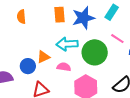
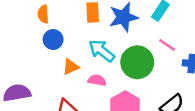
cyan arrow: (67, 44) -> (102, 51), turned 40
blue circle: (28, 66) -> (53, 40), moved

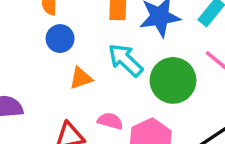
pink semicircle: (97, 80) -> (110, 121), moved

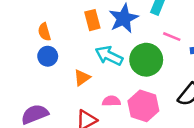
blue circle: (60, 39) -> (48, 56), moved

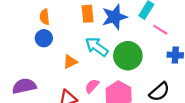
pink line: (172, 37) -> (160, 30), moved
pink semicircle: (111, 101) -> (92, 86), turned -56

